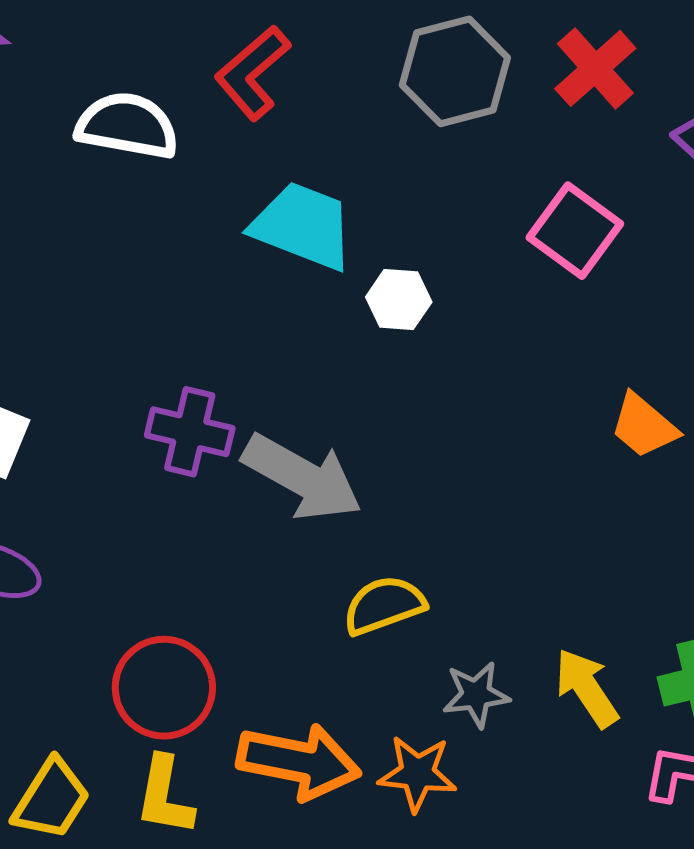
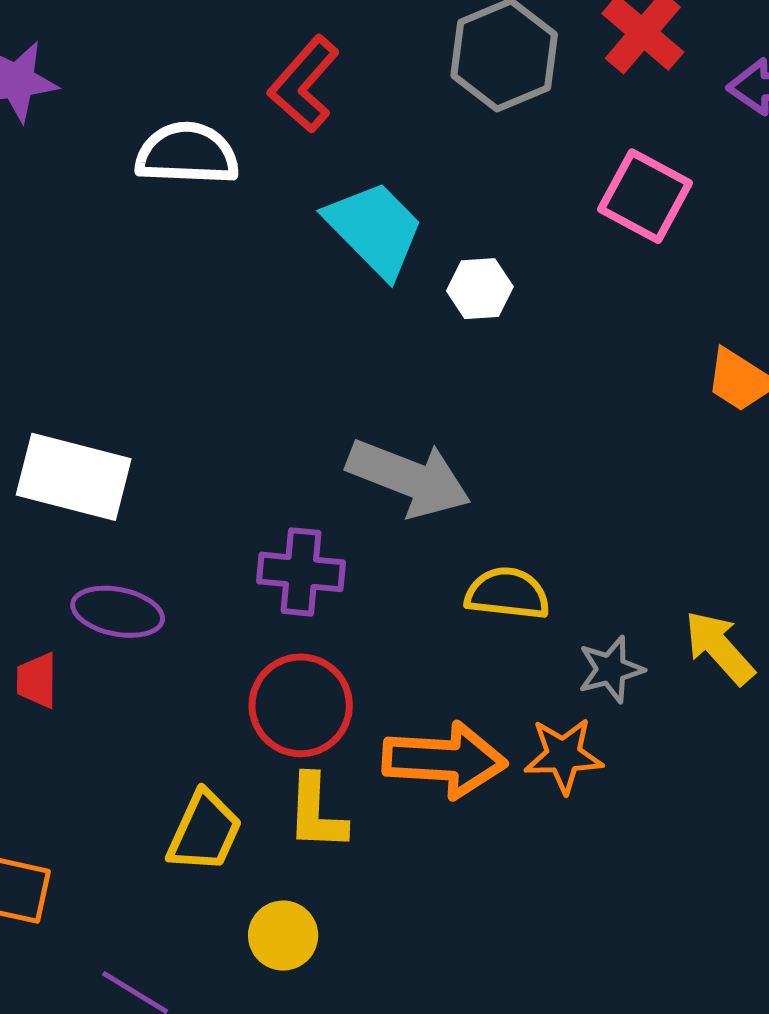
cyan trapezoid: (303, 226) -> (375, 229), turned 32
purple cross: (190, 432) -> (301, 572), moved
yellow semicircle: (384, 605) -> (507, 593), turned 34

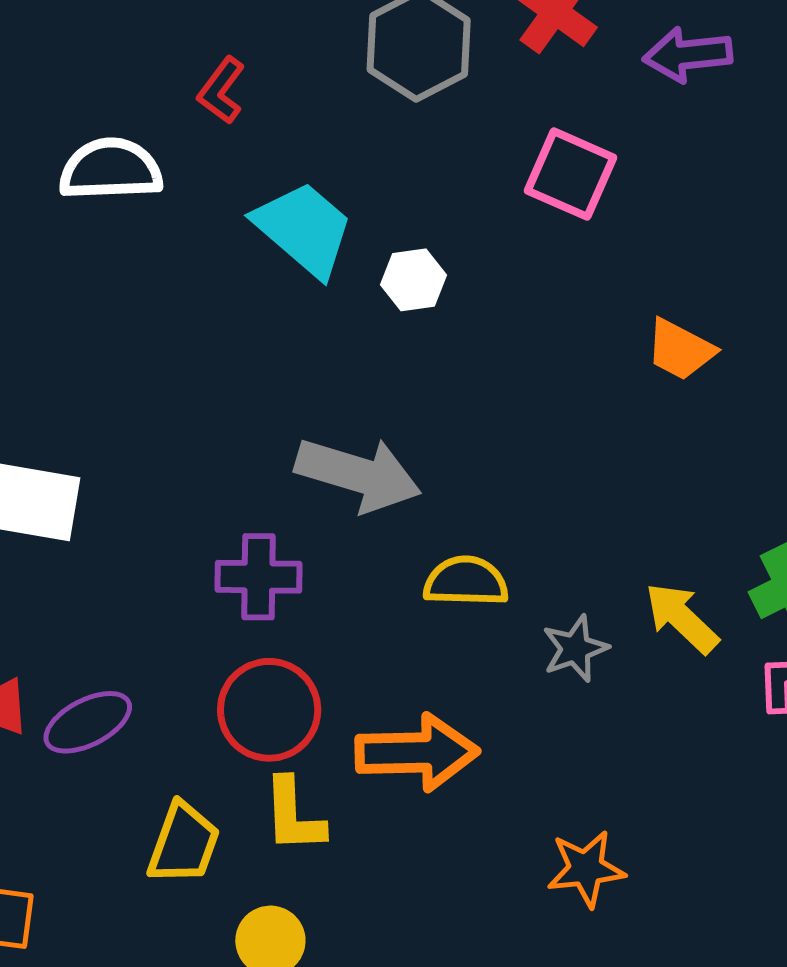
red L-shape: (304, 84) -> (221, 90), size x0.7
purple ellipse: (118, 612) -> (88, 722), moved, turned -34
orange star: (564, 755) -> (586, 869), moved

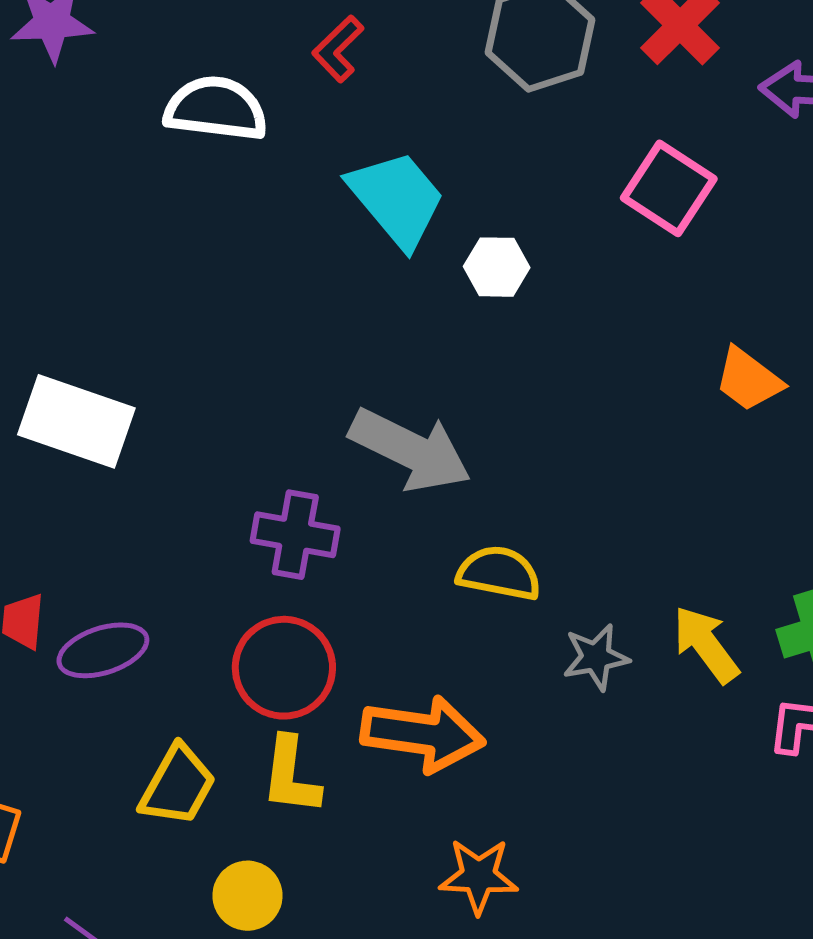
orange star: (586, 869) -> (479, 876), moved

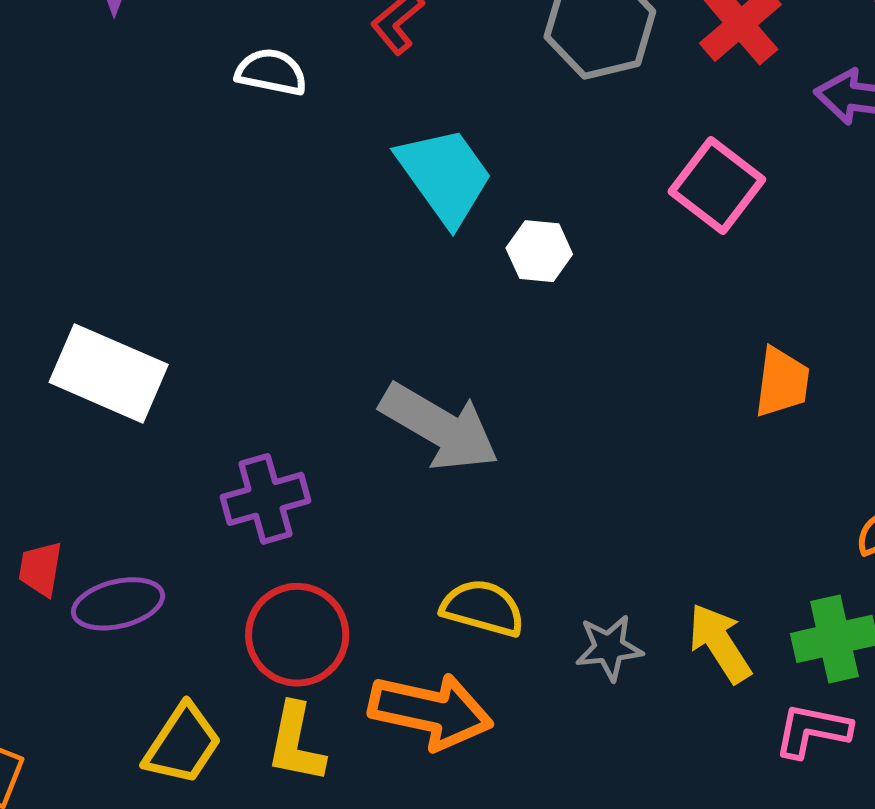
white semicircle: (216, 109) -> (271, 72), size x0.7
orange trapezoid: (748, 380) -> (782, 382), turned -124
purple cross: (295, 535) -> (266, 499), moved, turned -30
yellow semicircle: (499, 573) -> (483, 608), moved

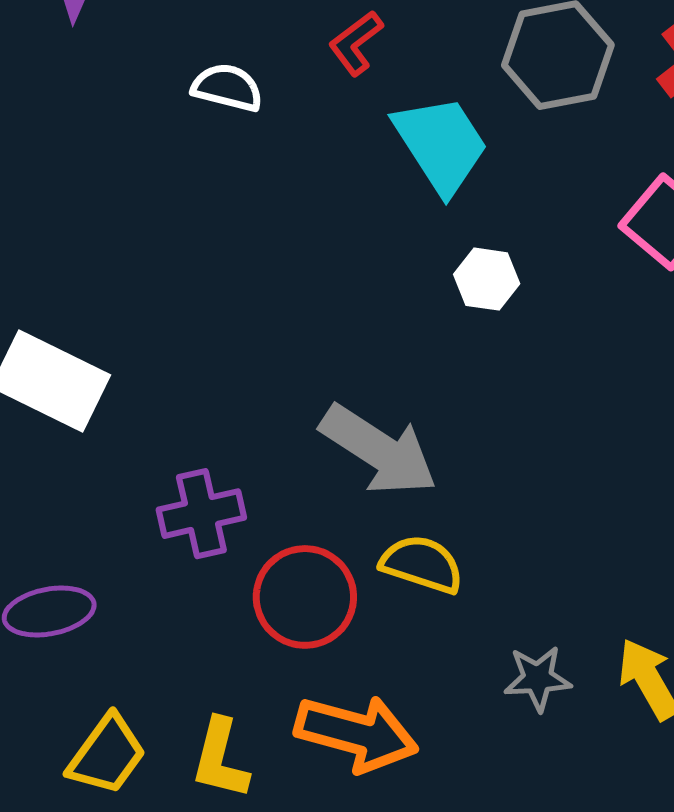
cyan trapezoid: (445, 176) -> (441, 144), moved
yellow semicircle: (483, 608) -> (422, 564), moved
red circle: (297, 635) -> (305, 597), moved

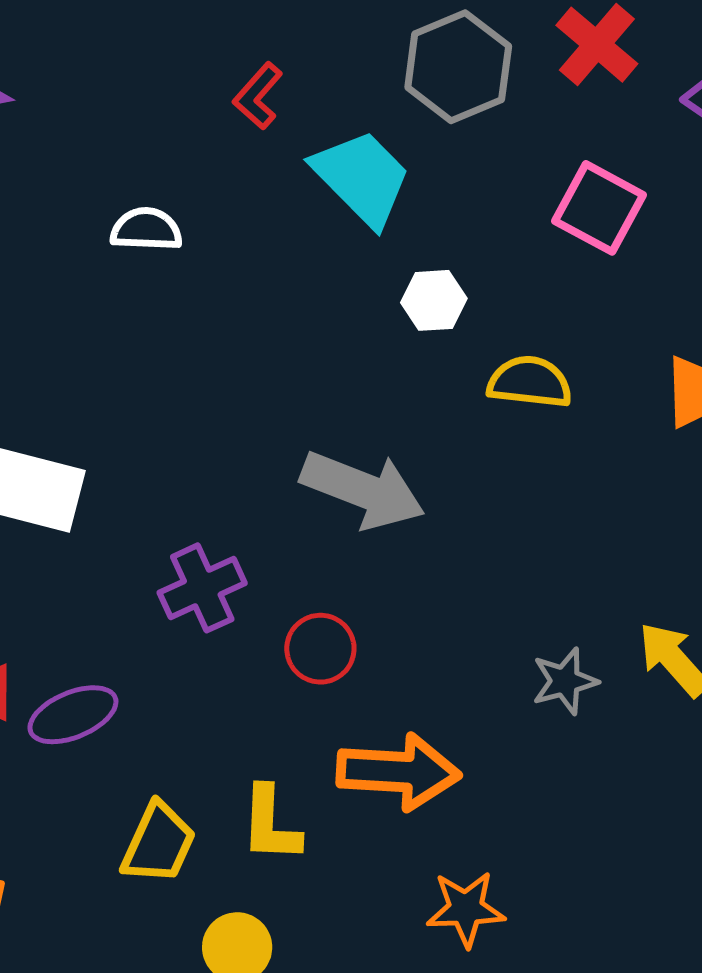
white semicircle: (227, 87) -> (146, 229), moved
yellow semicircle: (422, 564) -> (530, 382), moved
red circle: (305, 597) -> (320, 649), size x0.7

